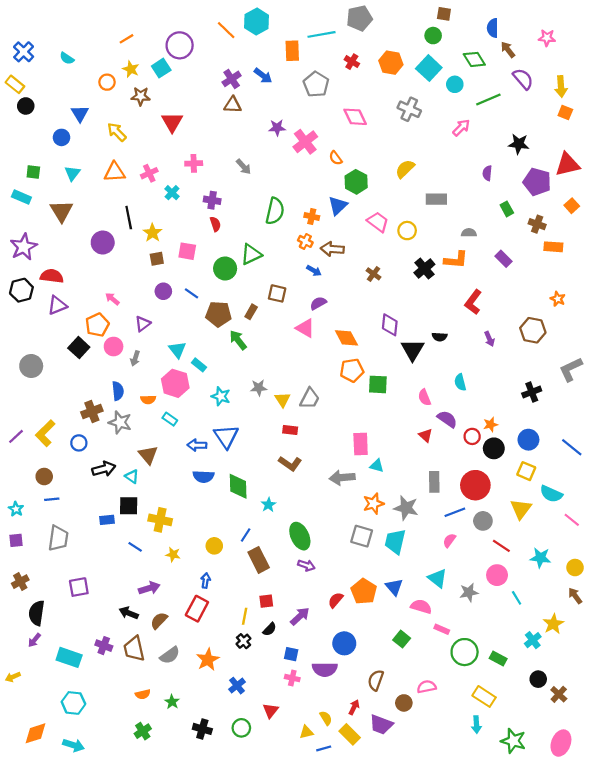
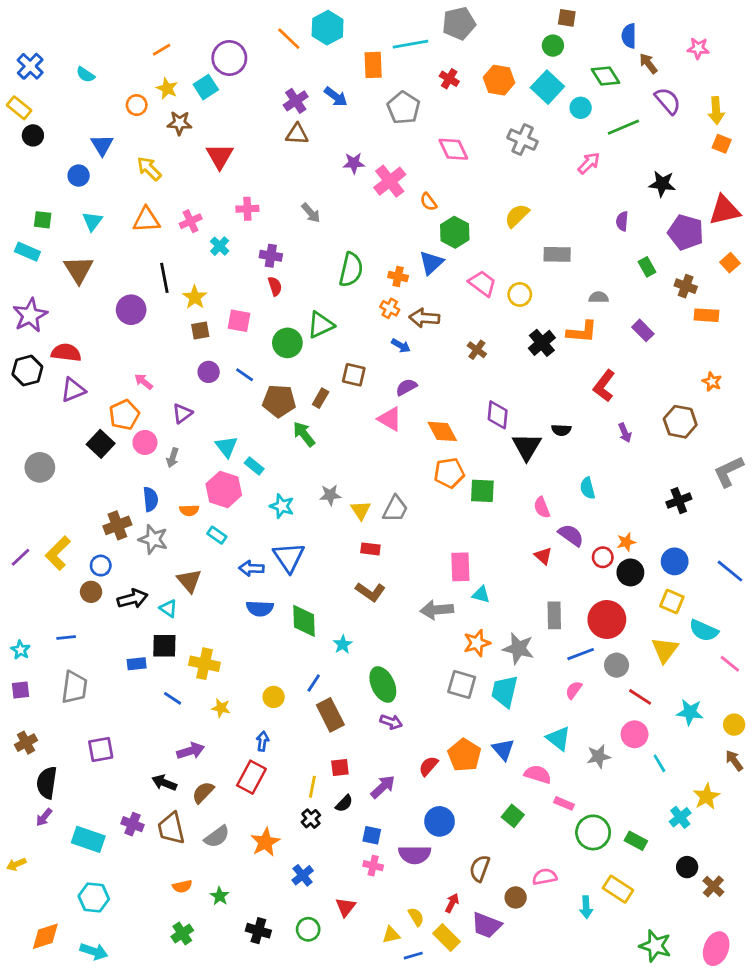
brown circle: (44, 477) -> (91, 592), moved
cyan arrow: (476, 725) -> (586, 907), moved

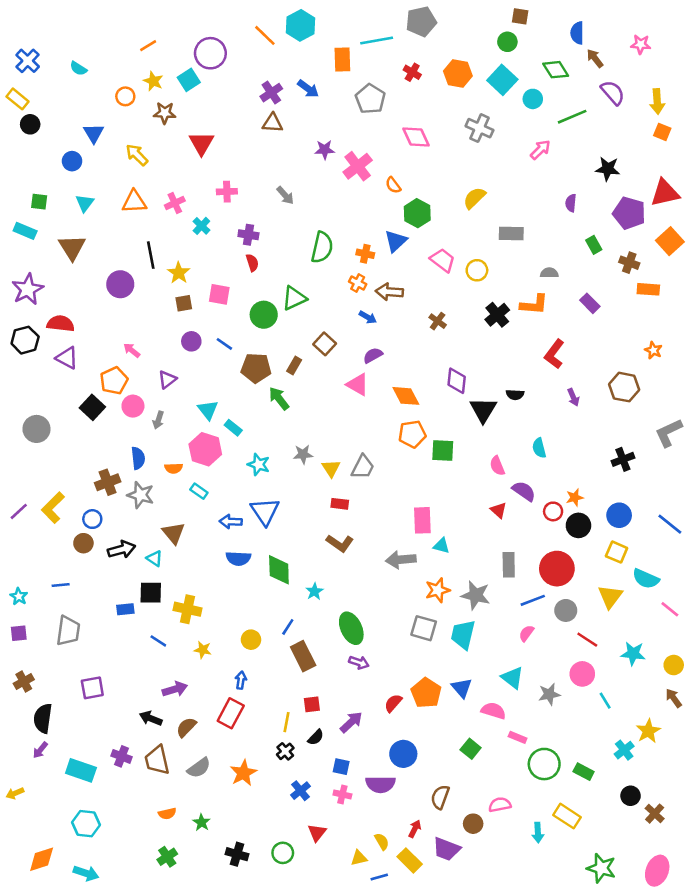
orange square: (730, 263) -> (670, 241), size x1.5
brown square: (354, 375) -> (325, 344), turned 30
purple triangle: (73, 390) -> (67, 358), turned 50
blue cross: (303, 875) -> (300, 791), moved

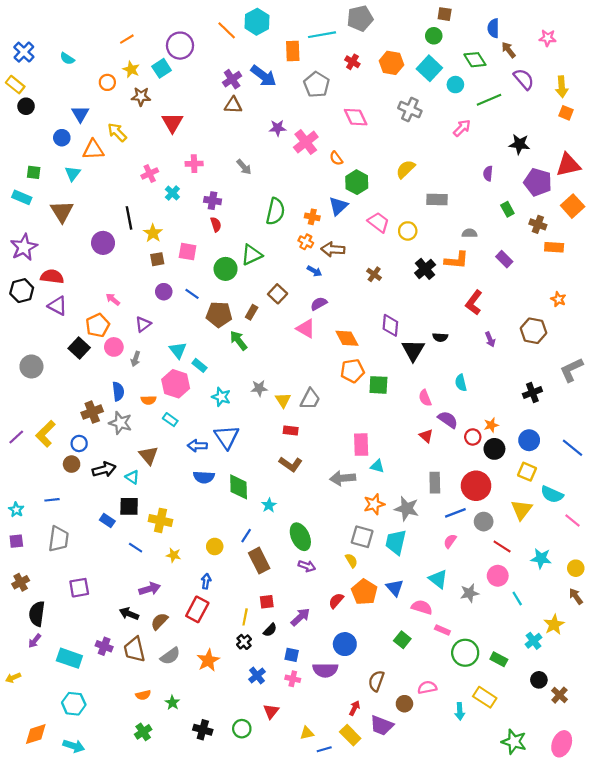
blue arrow: (308, 89) -> (263, 76), size x1.4
orange triangle: (134, 202) -> (93, 150), moved
blue rectangle: (125, 609) -> (107, 520), turned 40
yellow semicircle: (382, 841) -> (351, 561), moved

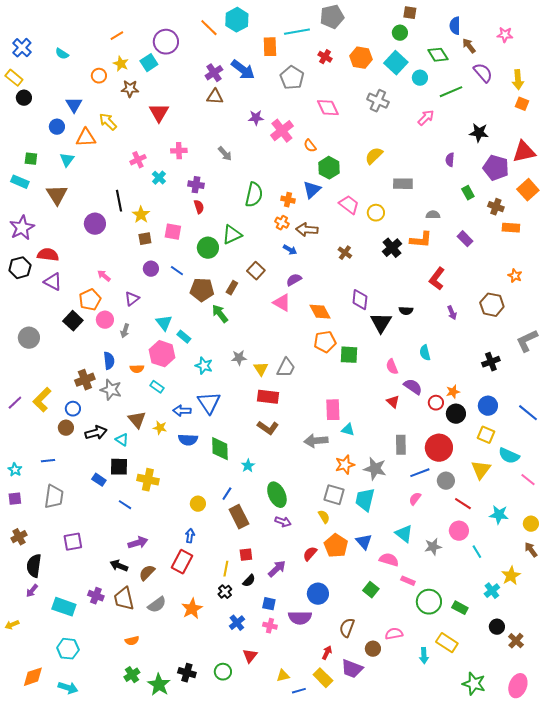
red rectangle: (291, 430) -> (268, 397), size x1.5
yellow star: (173, 555) -> (160, 428), moved
green star: (172, 703) -> (159, 685), moved, size x1.6

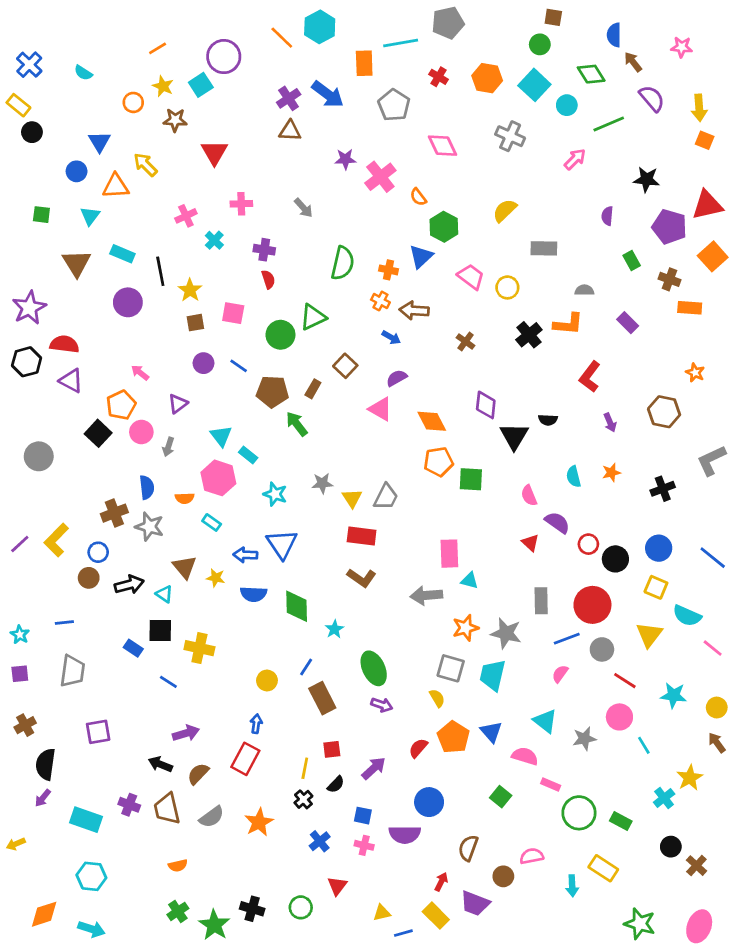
cyan rectangle: (20, 182) -> (122, 254), moved
orange star: (453, 392) -> (611, 473), moved

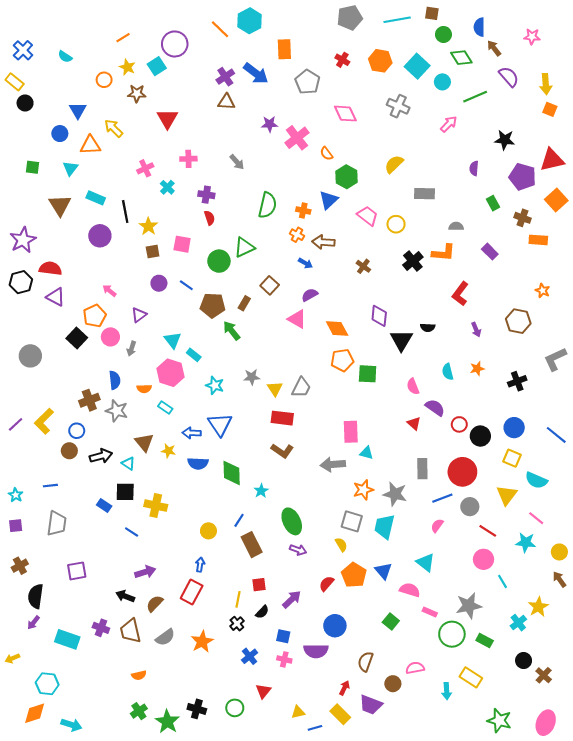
cyan line: (401, 43) -> (397, 20), moved
green circle: (540, 44) -> (443, 34), moved
pink line: (713, 648) -> (536, 518), moved
gray star: (584, 739) -> (469, 606), moved, size x1.4
cyan hexagon: (91, 876) -> (47, 684), moved

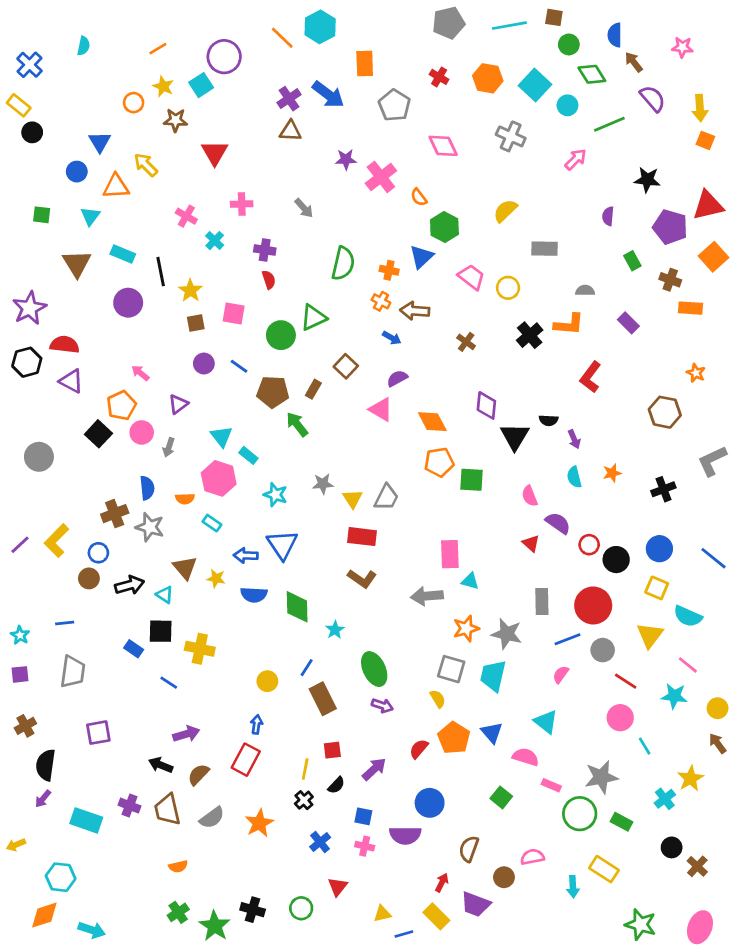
cyan semicircle: (65, 57) -> (84, 46), moved, turned -112
pink cross: (145, 168) -> (186, 216), turned -35
purple arrow: (476, 330) -> (574, 439), moved

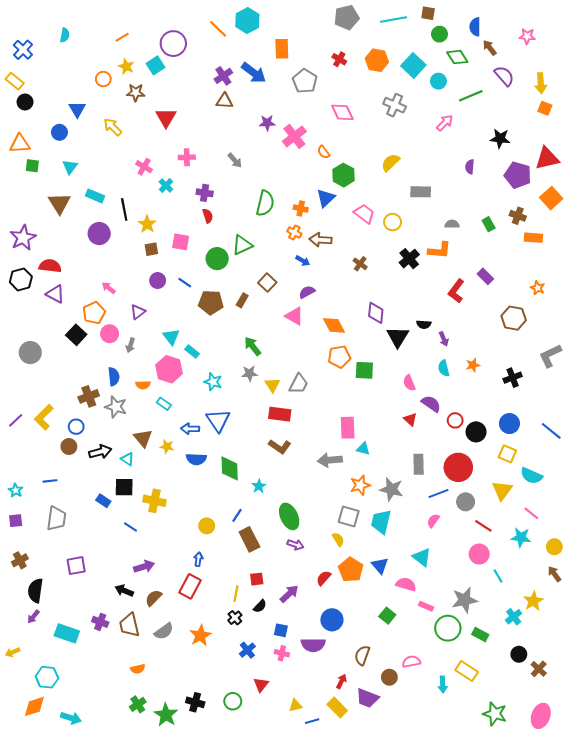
orange triangle: (116, 186) -> (20, 144), moved
green rectangle: (632, 261) -> (489, 224), moved
purple rectangle: (628, 323) -> (485, 276), moved
green arrow: (297, 424) -> (253, 346), moved

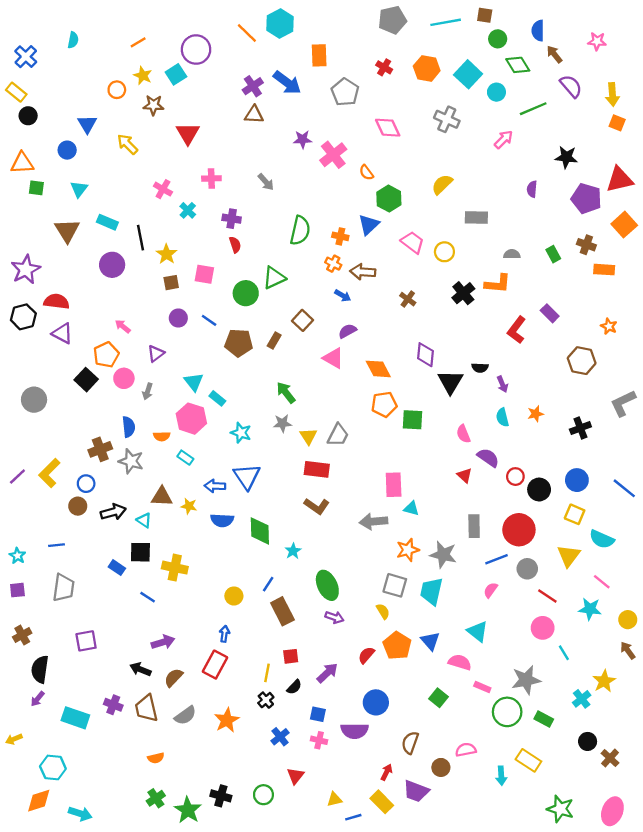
brown triangle: (143, 438) -> (162, 497), turned -48

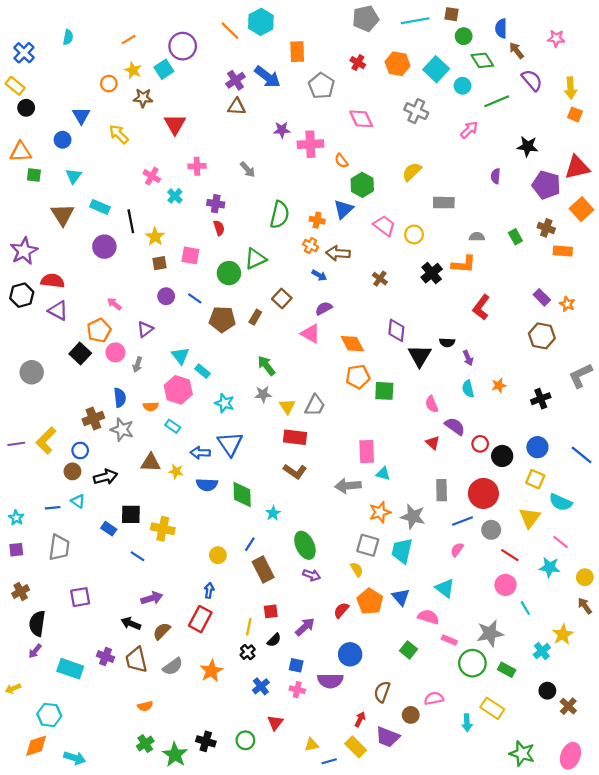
pink cross: (333, 155) -> (310, 144), turned 35
purple rectangle: (550, 313) -> (542, 297), moved
purple line: (17, 477) -> (16, 444), turned 35
cyan triangle: (144, 520) -> (78, 501), moved

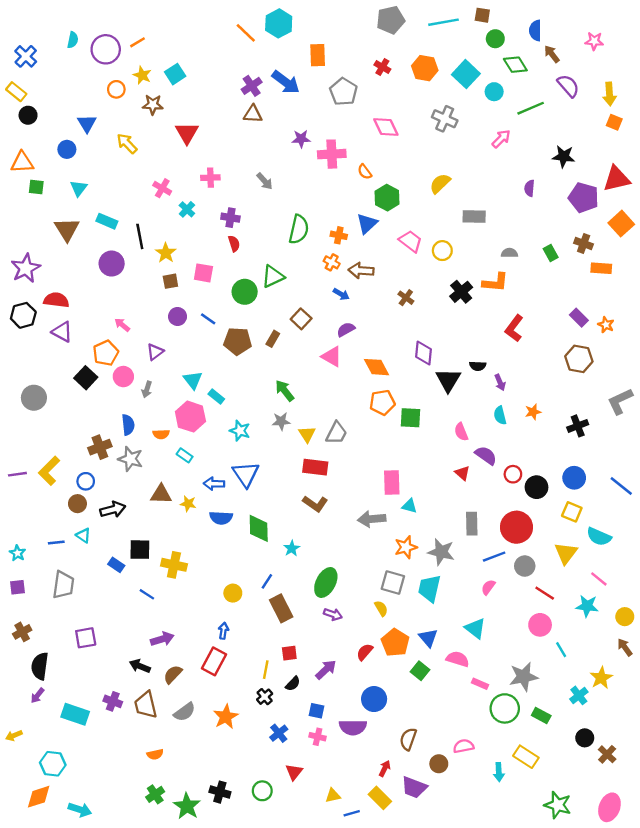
purple circle: (183, 46) -> (106, 49), moved
green ellipse: (305, 545) -> (326, 582), turned 52
green square: (409, 650) -> (420, 671), moved

